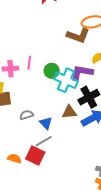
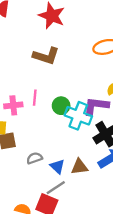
brown L-shape: (78, 36) -> (46, 56), moved
brown triangle: (69, 112) -> (79, 167), moved

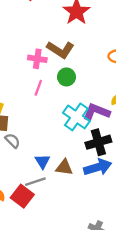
pink cross: (13, 105) -> (37, 59), moved
green circle: (61, 106) -> (66, 77), moved
gray semicircle: (34, 158) -> (13, 141), moved, turned 49

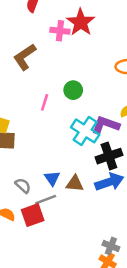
brown L-shape: (60, 50) -> (25, 57), moved, turned 116
pink cross: (37, 59) -> (60, 31), moved
gray semicircle: (13, 141) -> (23, 186), moved
red square: (22, 196) -> (33, 215), turned 35

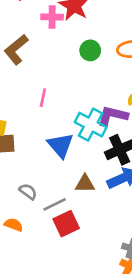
green circle: (73, 90) -> (90, 50), moved
blue triangle: (52, 178) -> (60, 145), moved, size x1.5
red square: (33, 215) -> (66, 224), moved

